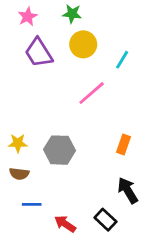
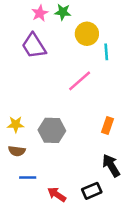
pink star: (28, 17) -> (40, 13), moved
yellow circle: (83, 44) -> (87, 34), moved
cyan line: (122, 60) -> (106, 52), turned -35
black rectangle: (105, 220) -> (92, 191), turned -66

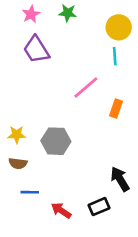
pink star: (40, 13) -> (31, 14), moved
yellow circle: (87, 34) -> (119, 27), moved
orange rectangle: (107, 126) -> (116, 108), moved

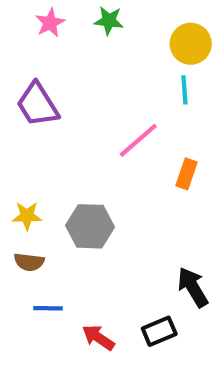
purple trapezoid: (36, 50) -> (37, 105), moved

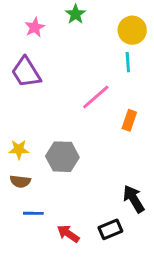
green star: (109, 21) -> (76, 14), turned 30
pink star: (50, 23) -> (35, 27), moved

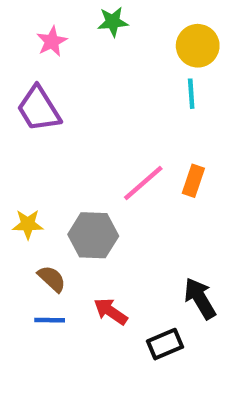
green star: (76, 14) -> (113, 22), turned 30
pink line: (96, 97) -> (143, 183), moved
brown semicircle: (20, 181) -> (52, 279), moved, turned -144
red arrow: (68, 234) -> (111, 311), moved

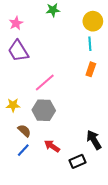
pink star: (52, 41) -> (16, 23), moved
orange rectangle: (193, 181) -> (91, 69), moved
pink line: (143, 183) -> (45, 83), moved
blue line: (50, 320) -> (23, 150), turned -48

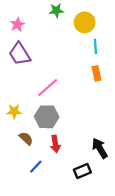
yellow circle: (93, 21) -> (85, 22), moved
orange rectangle: (91, 69) -> (96, 73), turned -32
red arrow: (52, 146) -> (55, 144), moved, turned -133
blue line: (23, 150) -> (36, 167), moved

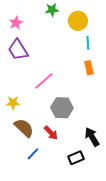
gray hexagon: (47, 117) -> (62, 108), moved
brown semicircle: (26, 138) -> (24, 128), size x1.5
red arrow: (55, 144) -> (51, 133), turned -35

